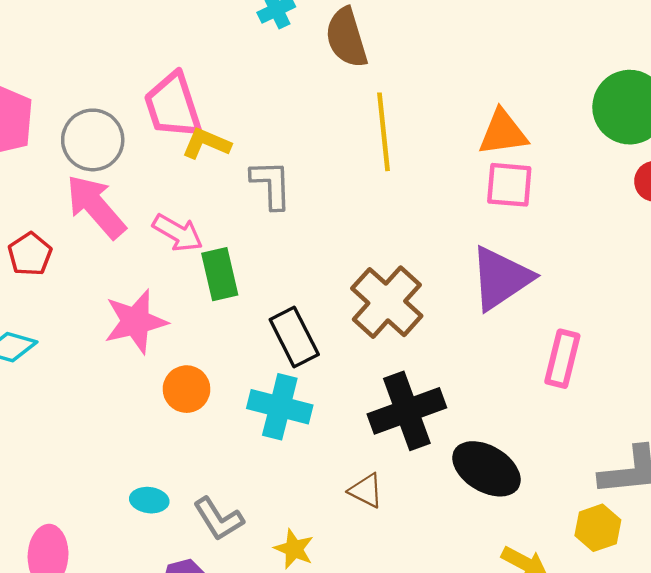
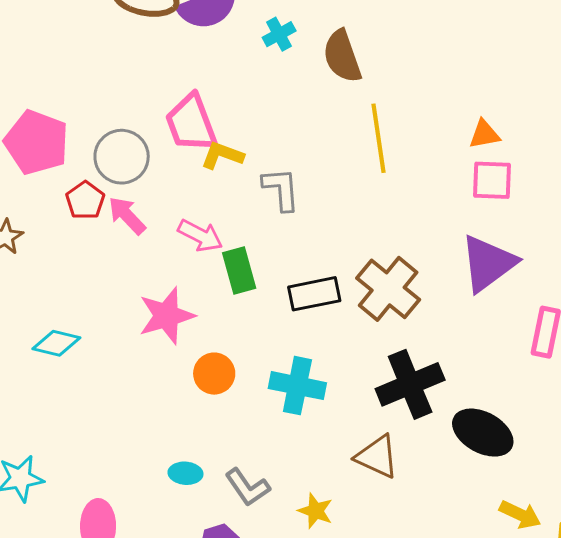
orange triangle: (503, 133) -> (484, 134), size x0.7
pink arrow: (96, 207) -> (127, 215), size x0.7
red pentagon: (30, 254) -> (85, 200), moved
black rectangle: (294, 337) -> (314, 294), moved, turned -72
brown triangle: (366, 491) -> (377, 457), size x1.4

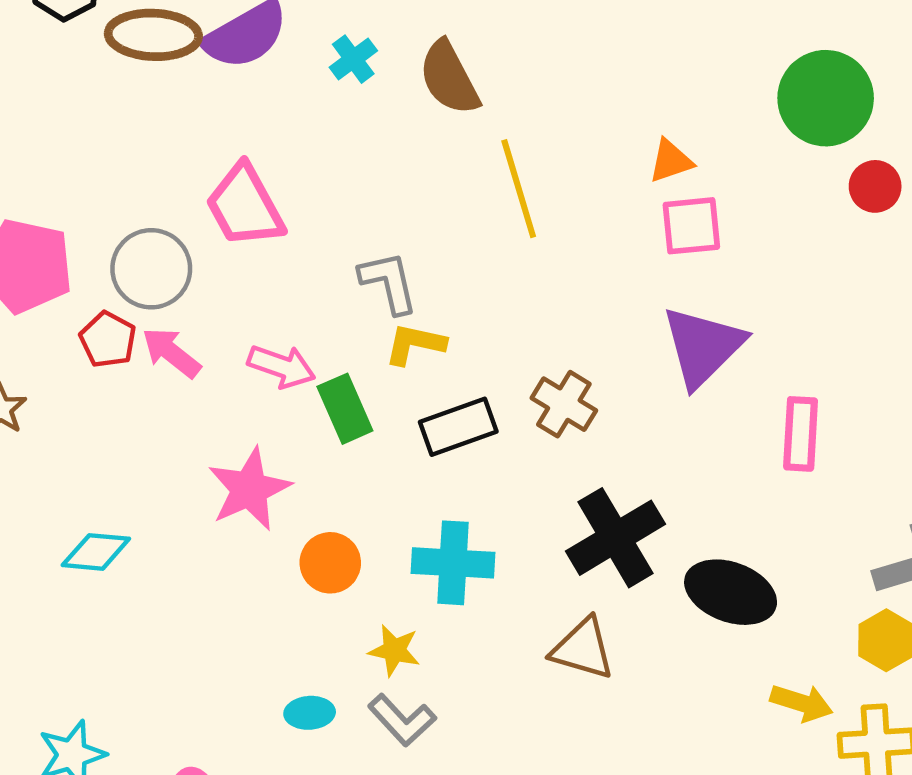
yellow L-shape: (222, 155) -> (415, 344), moved
brown cross: (388, 289) -> (564, 404), size x0.7
yellow star: (315, 511) -> (394, 650), moved

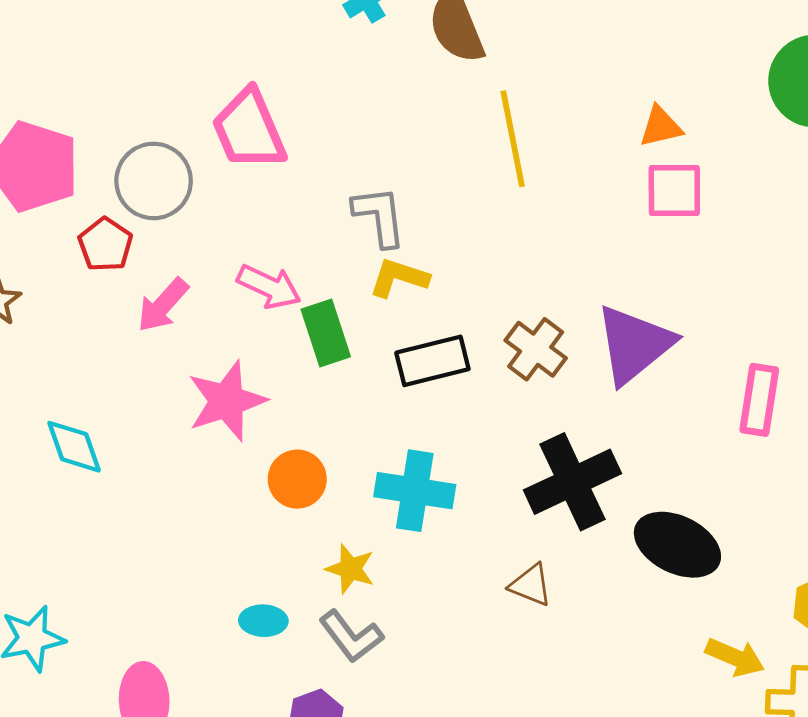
purple triangle: (703, 347) -> (634, 344), moved
pink arrow: (171, 353) -> (163, 305), moved, turned -92
cyan diamond: (96, 552) -> (74, 447), turned 60
brown triangle: (583, 649) -> (531, 585), size x0.7

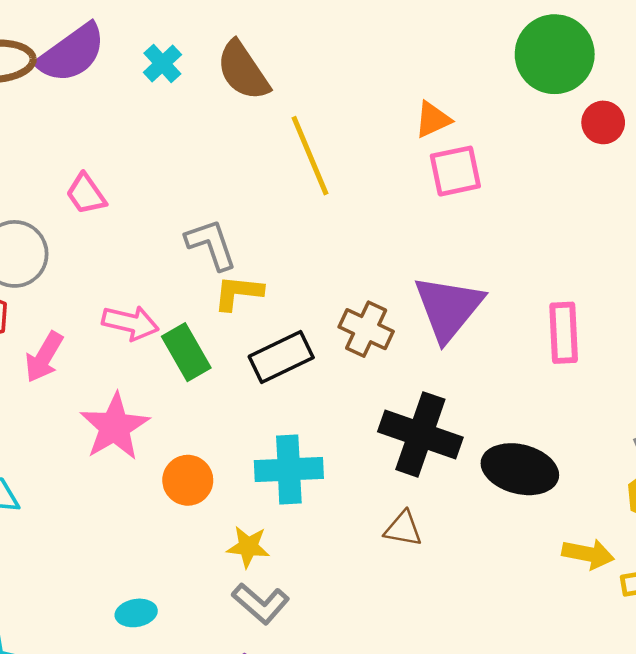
pink trapezoid: (249, 130) -> (86, 194), size x0.6
black cross: (572, 482) -> (420, 434), turned -34
cyan ellipse: (263, 621) -> (136, 613), moved

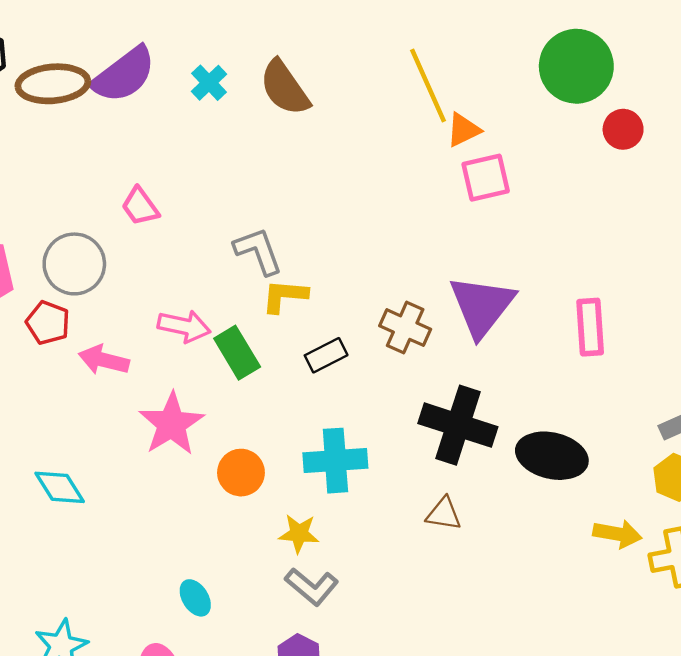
yellow line: (310, 156) -> (428, 85), moved
pink arrow: (44, 357) -> (104, 360), turned 75
black rectangle: (281, 357) -> (326, 355), size x0.7
cyan ellipse: (136, 613) -> (195, 598), turned 69

